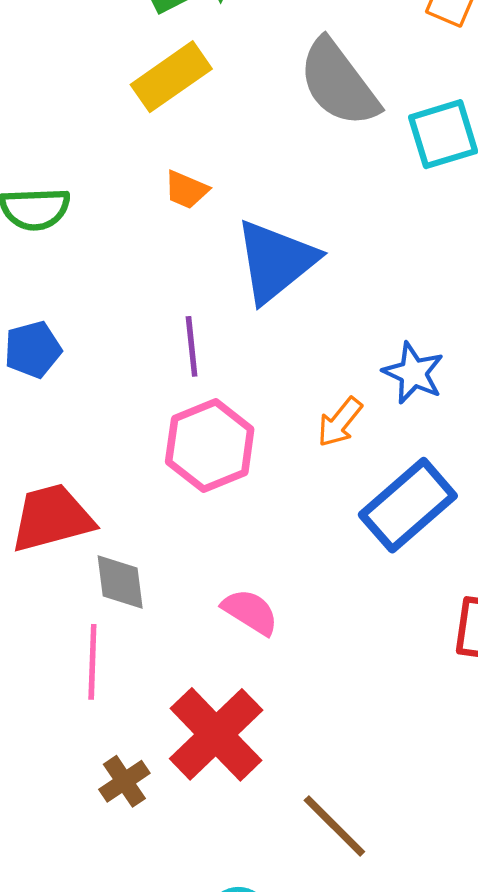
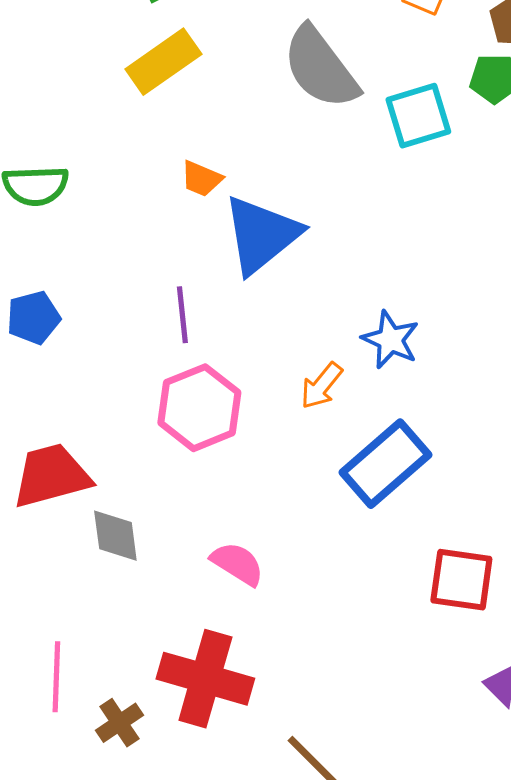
orange trapezoid: (186, 190) -> (201, 179), moved
pink line: (92, 662) -> (56, 677), moved
red cross: (216, 734) -> (205, 679), turned -30

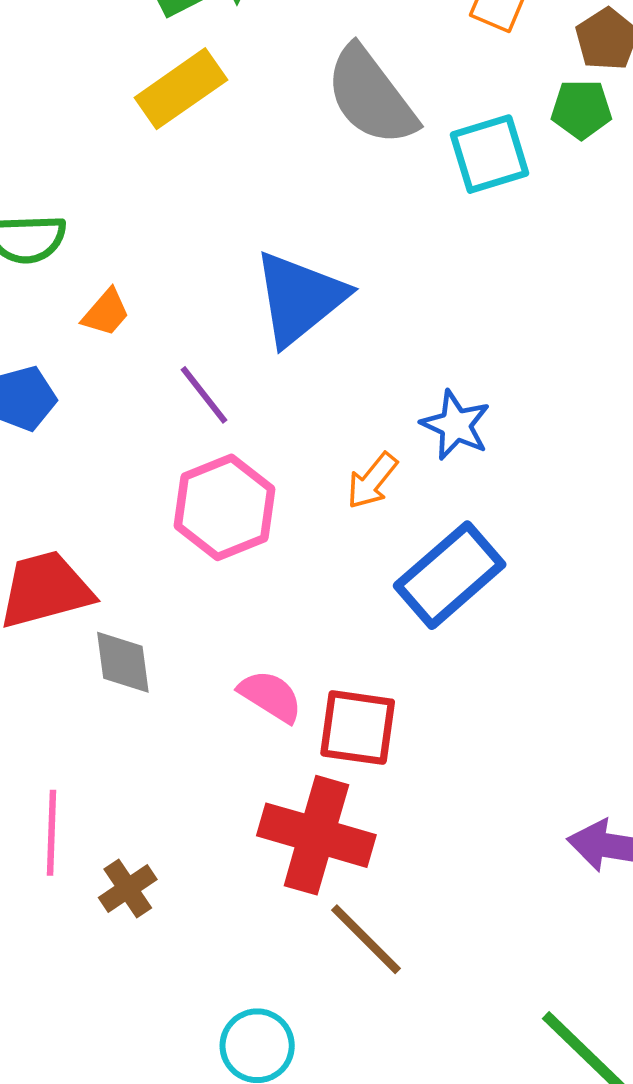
orange trapezoid: (201, 179) -> (106, 313), moved, turned -72
purple line: (182, 315) -> (204, 395), turned -32
red square: (461, 580) -> (358, 728), moved
red cross: (205, 679) -> (316, 835), moved

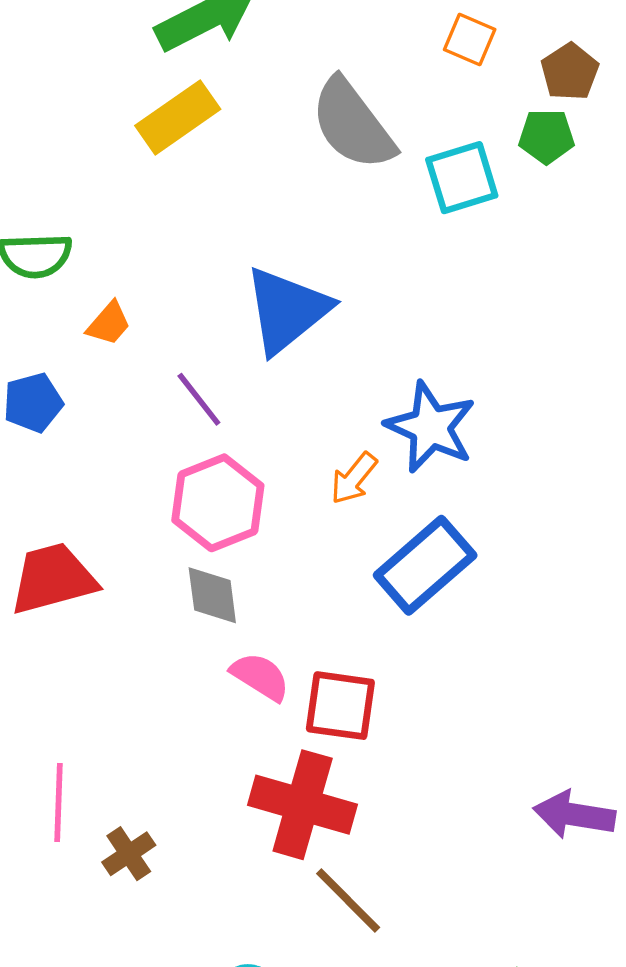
blue star: (456, 425) -> (431, 427), size x1.4
gray diamond: (123, 662) -> (212, 595), moved

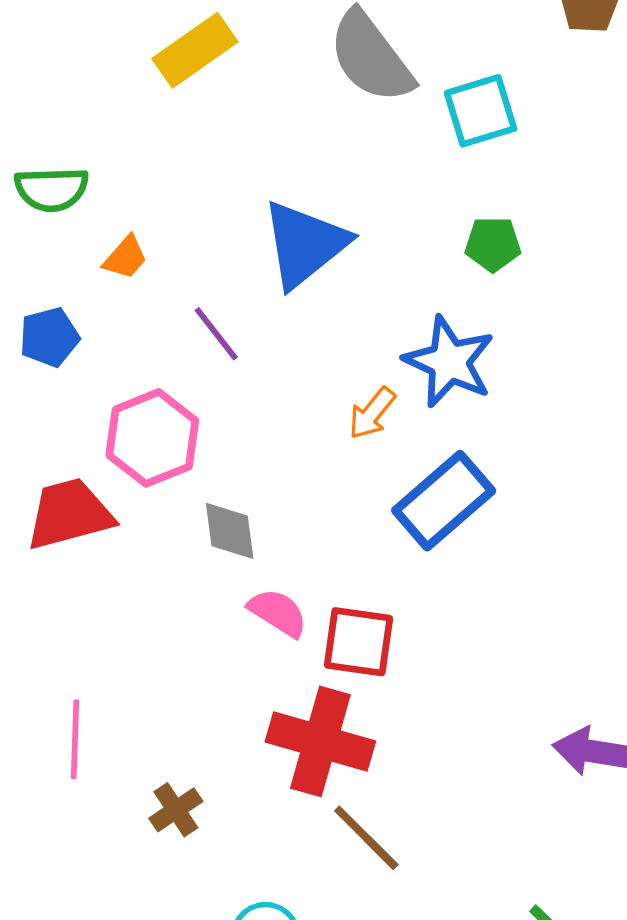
green pentagon: (546, 136) -> (493, 244), moved
pink hexagon: (218, 503) -> (152, 438), moved
brown cross: (129, 854) -> (176, 810), moved

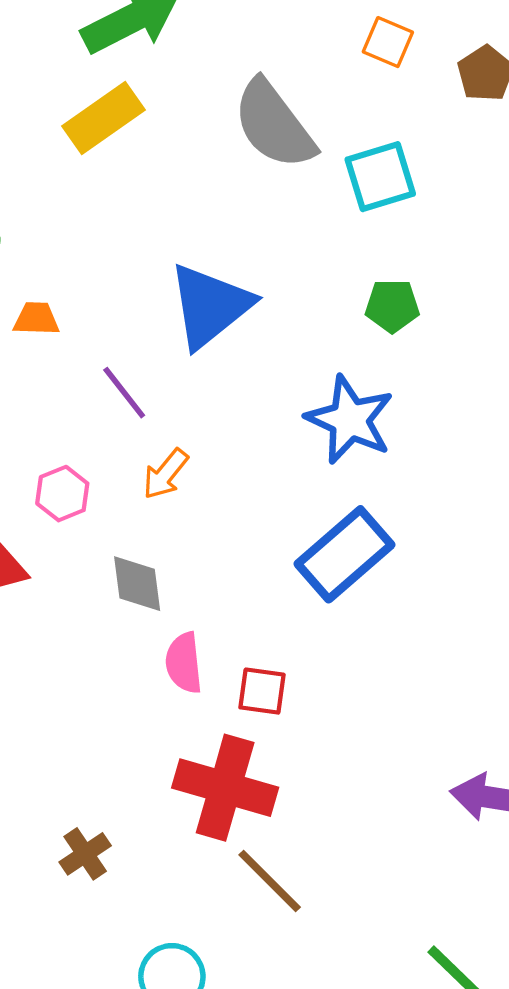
orange trapezoid: (125, 258) -> (36, 319), turned -129
orange arrow: (372, 413) -> (165, 474), moved
pink hexagon: (152, 438) -> (62, 494), size x0.6
pink semicircle: (278, 613) -> (184, 663), turned -128
red square: (358, 642) -> (262, 691), size x0.7

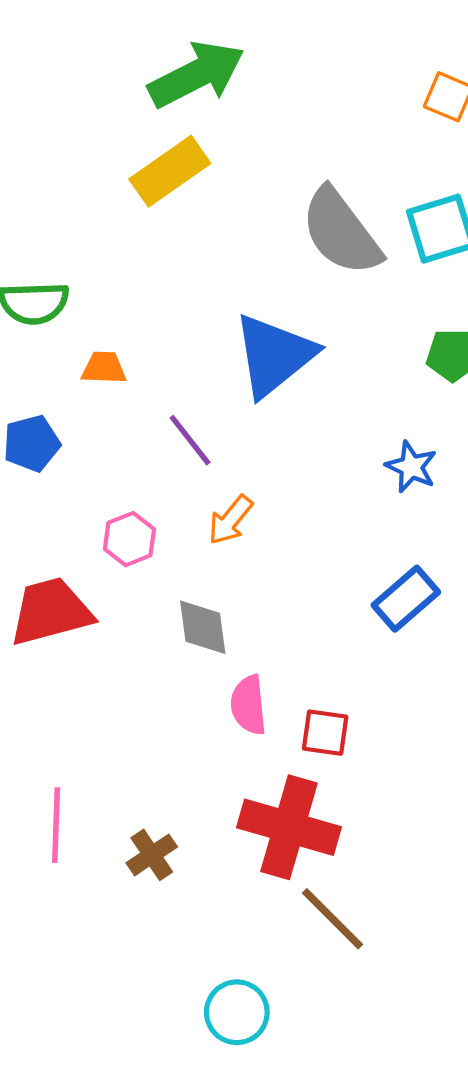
gray semicircle: (274, 125) -> (341, 232), moved
blue star: (350, 420) -> (411, 467), size x0.6
blue rectangle: (344, 554) -> (406, 599), size x0.7
brown cross: (85, 854) -> (152, 855), moved

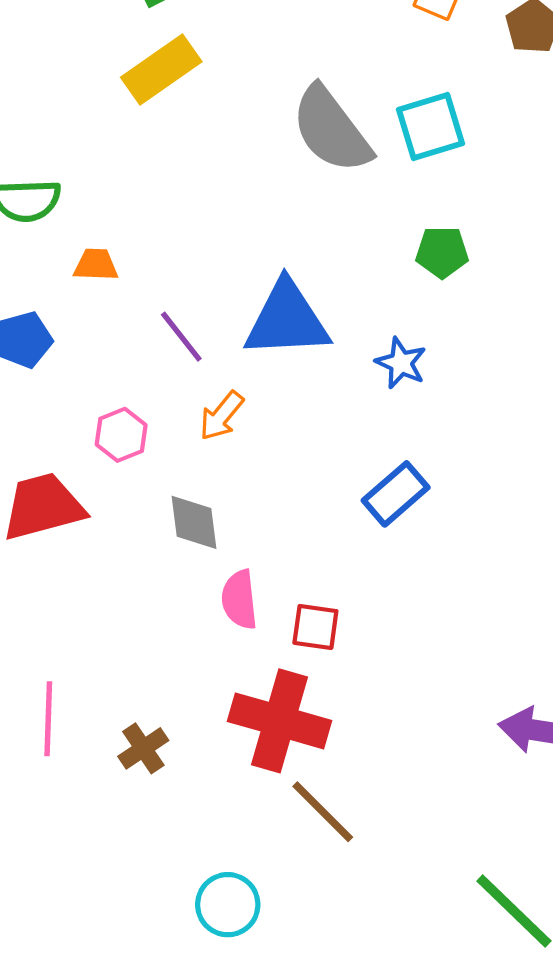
blue triangle: (274, 355) -> (287, 320), moved, turned 36

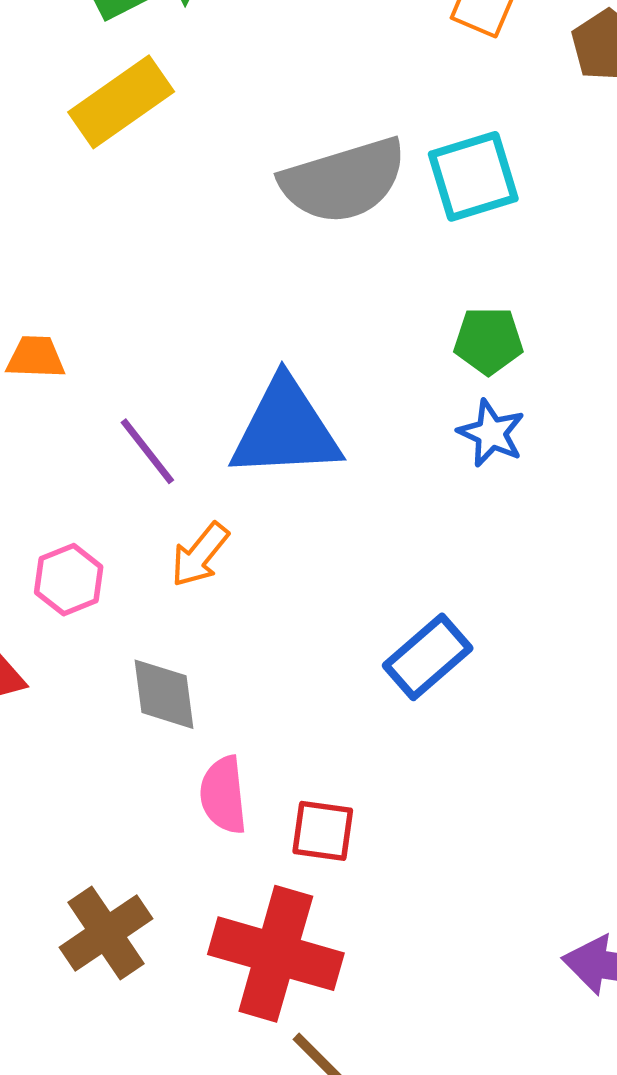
gray semicircle: (331, 130) -> (343, 181), turned -70
blue star: (401, 363) -> (491, 433), moved
brown cross: (143, 748) -> (106, 933), moved, size x1.4

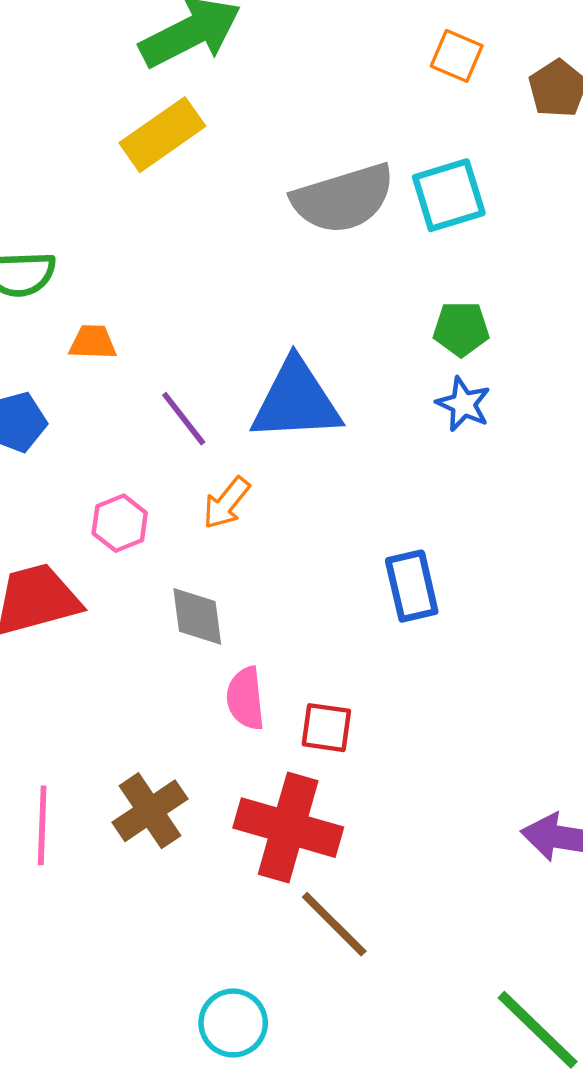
blue rectangle: (428, 657) -> (412, 586), turned -62

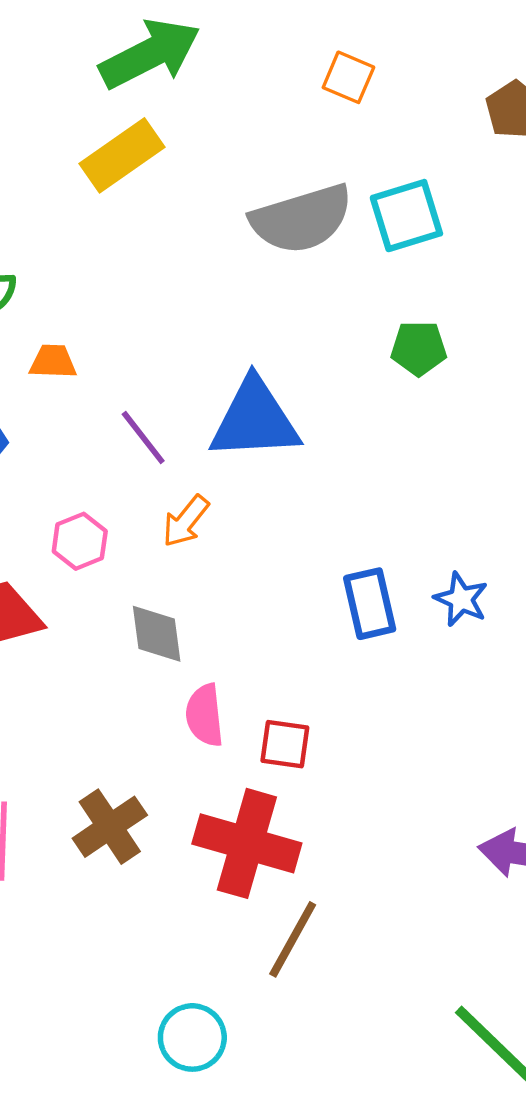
orange square: (457, 56) -> (348, 77), moved
blue star: (463, 404) -> (461, 599), moved
brown line: (334, 924) -> (293, 939), turned 74

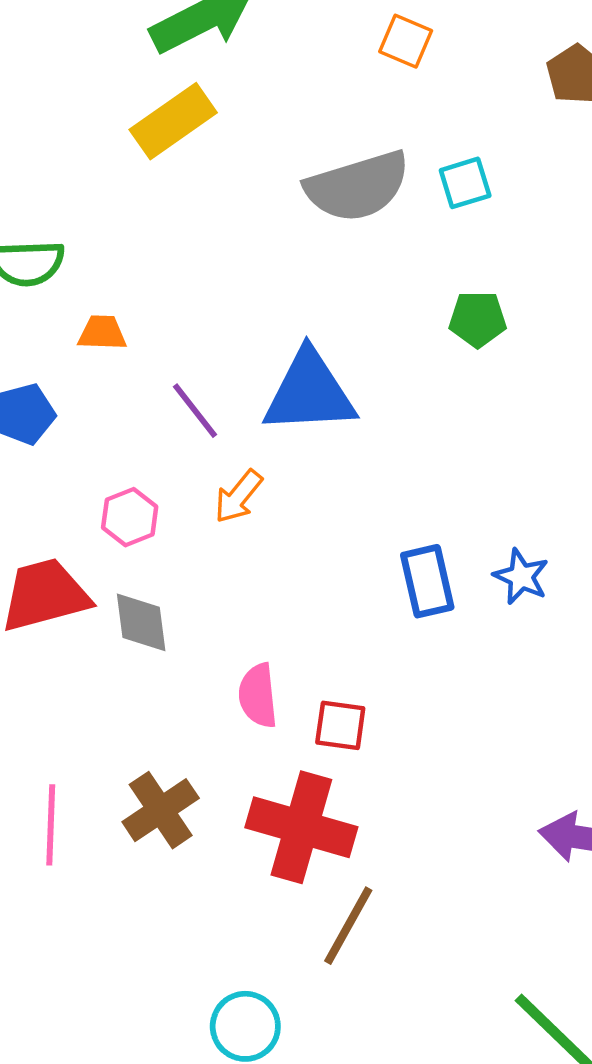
cyan square: (406, 216) -> (465, 183), size x0.7
gray diamond: (157, 634) -> (141, 622), moved

